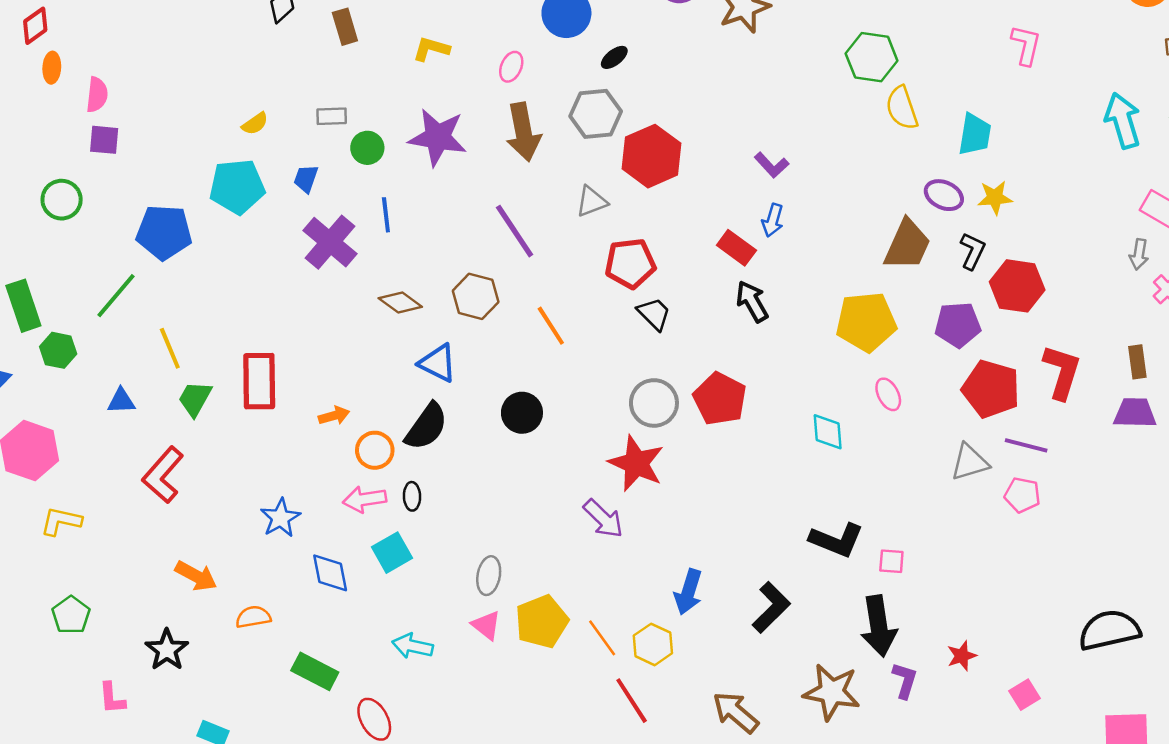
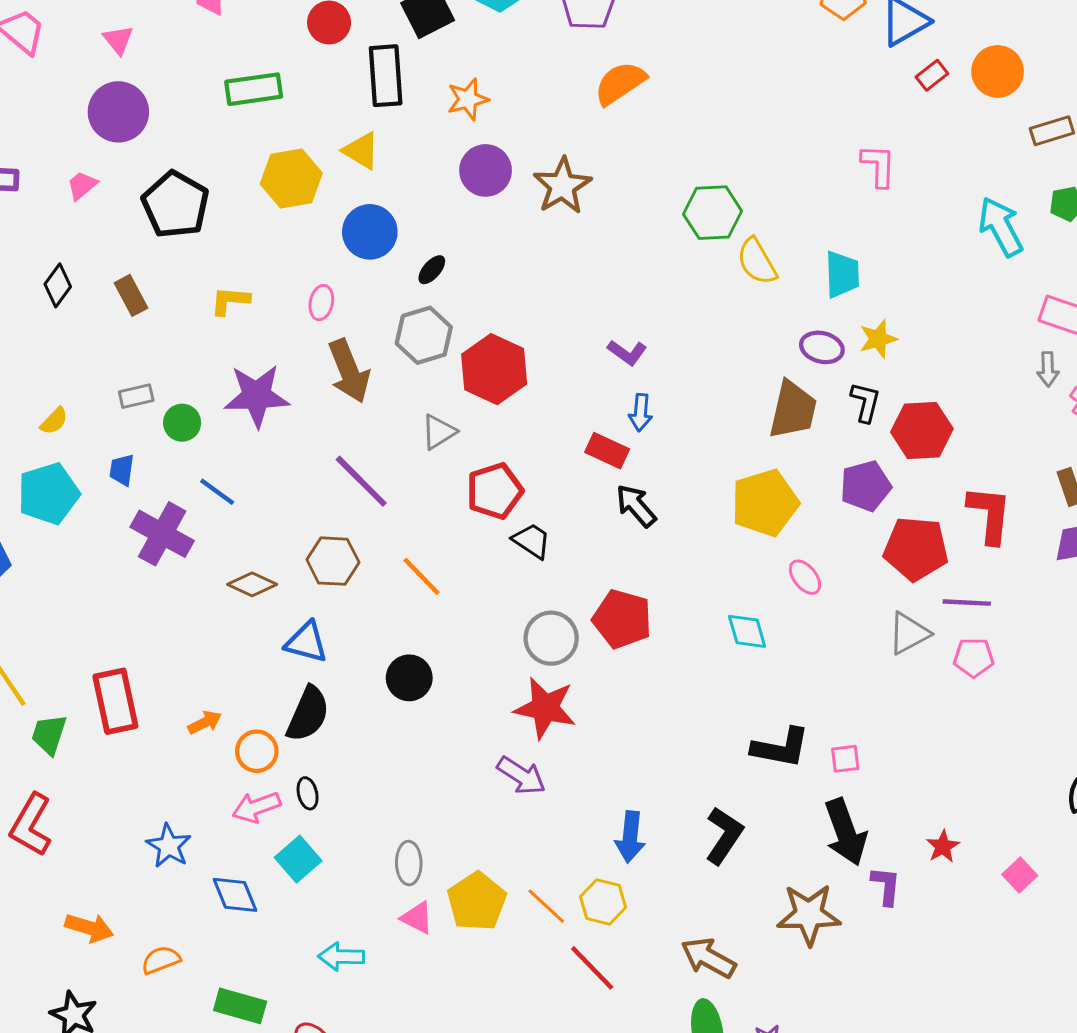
blue line: (386, 215) -> (217, 492), turned -36

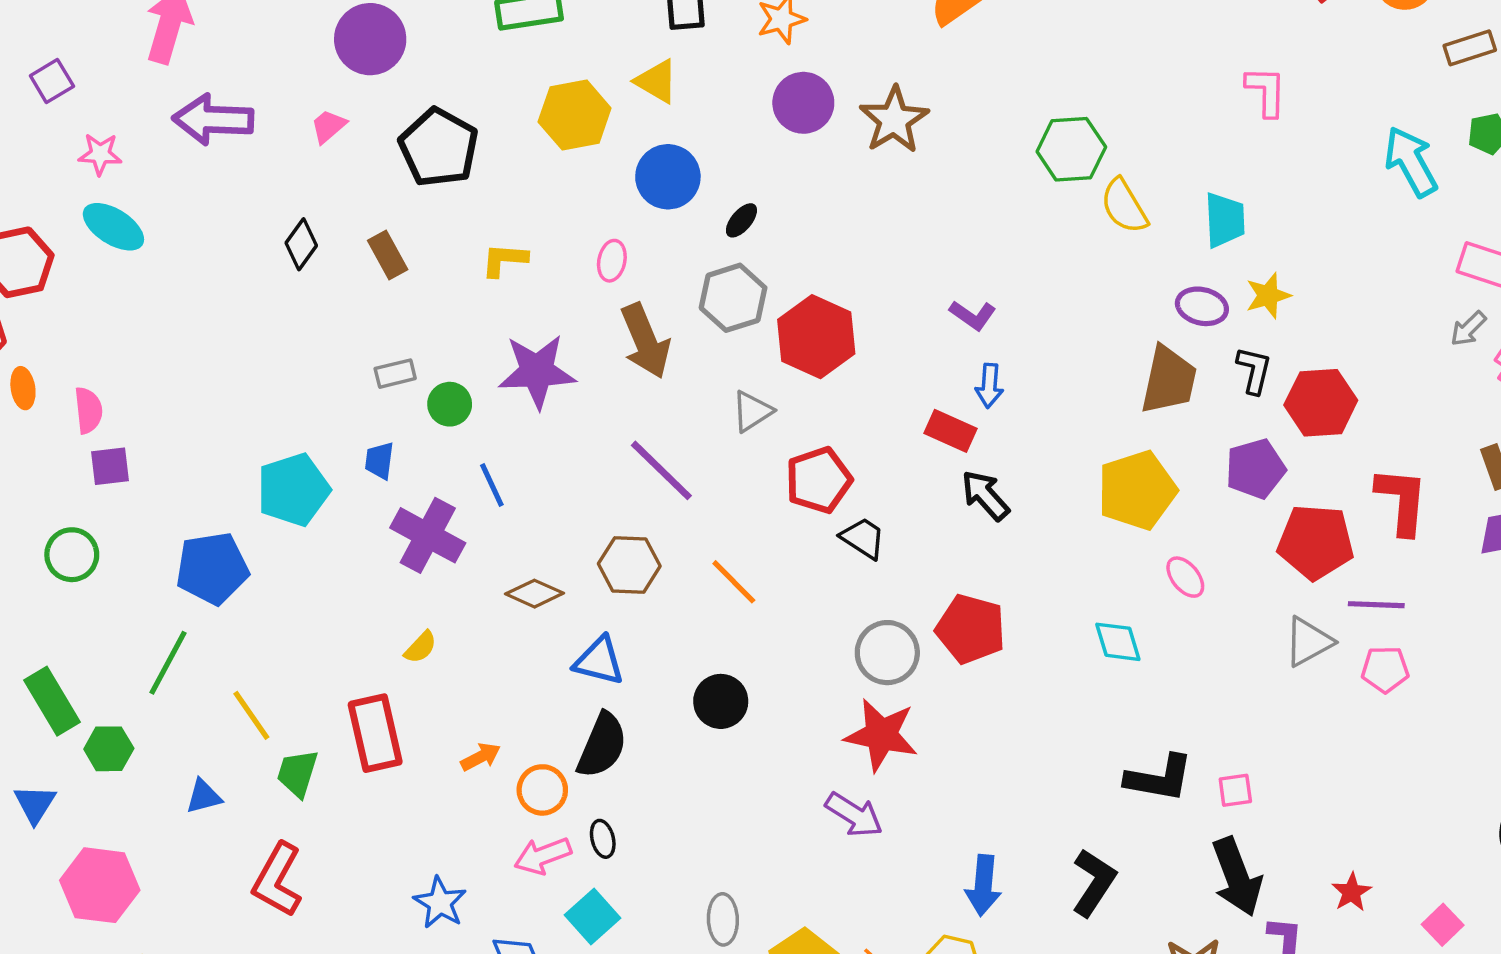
gray arrow: (1048, 369) -> (1468, 329), turned 48
yellow semicircle: (54, 421) -> (421, 647), moved
blue line: (217, 492) -> (492, 485), turned 30

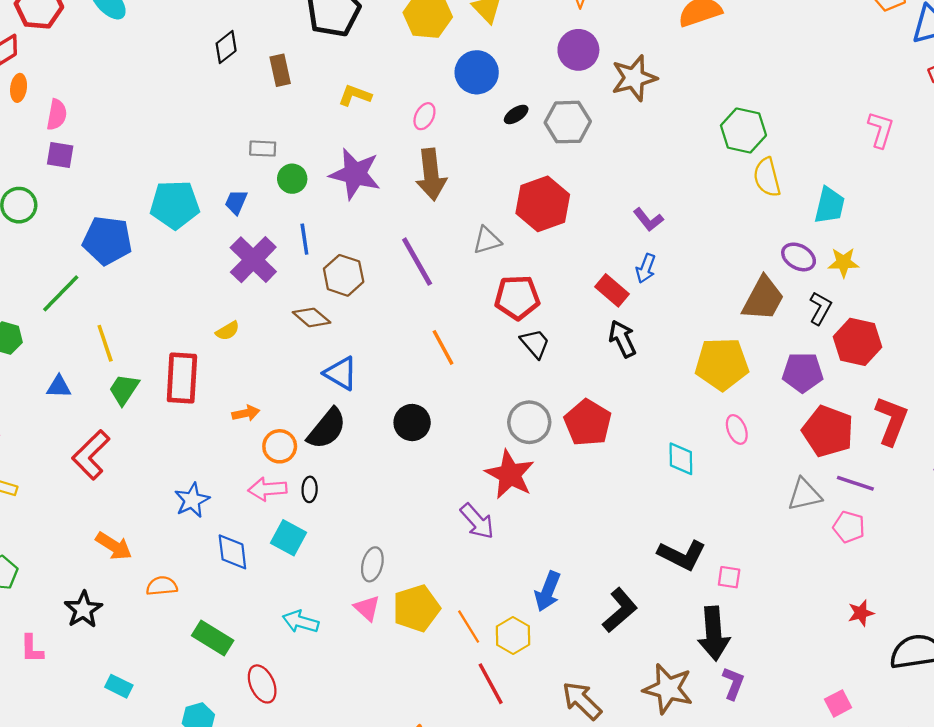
gray hexagon: (733, 298) -> (568, 122), moved
brown hexagon: (629, 565) -> (344, 275), moved
red star: (1351, 892) -> (861, 613), moved
cyan square: (593, 916) -> (288, 538), turned -36

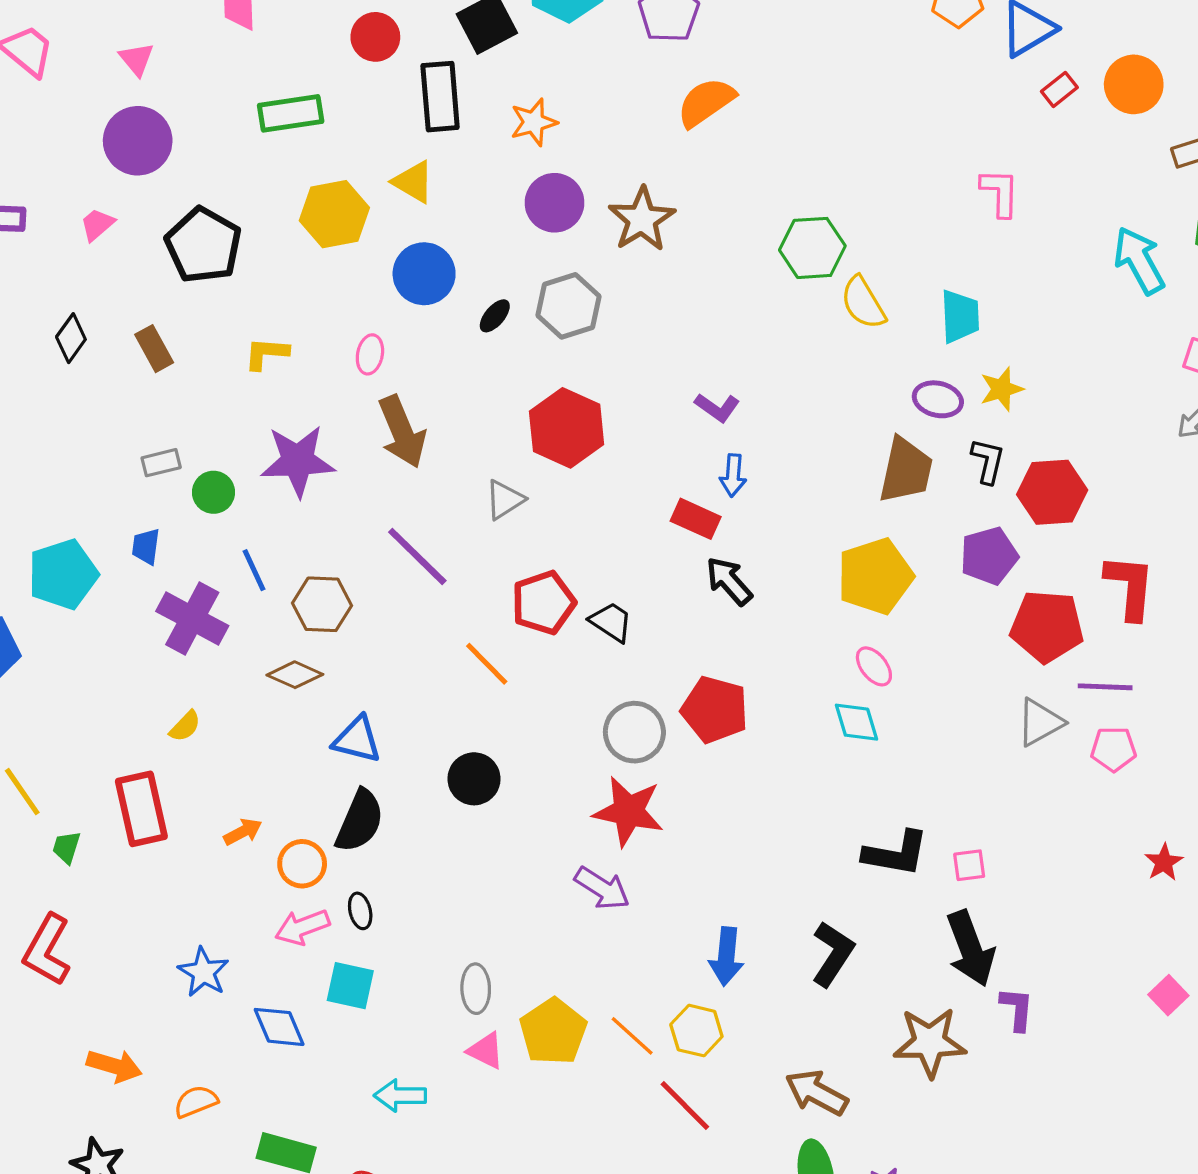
red pentagon: (517, 297) -> (544, 603), moved
green trapezoid: (124, 389) -> (66, 847), size x0.7
pink ellipse: (737, 429) -> (874, 666), moved

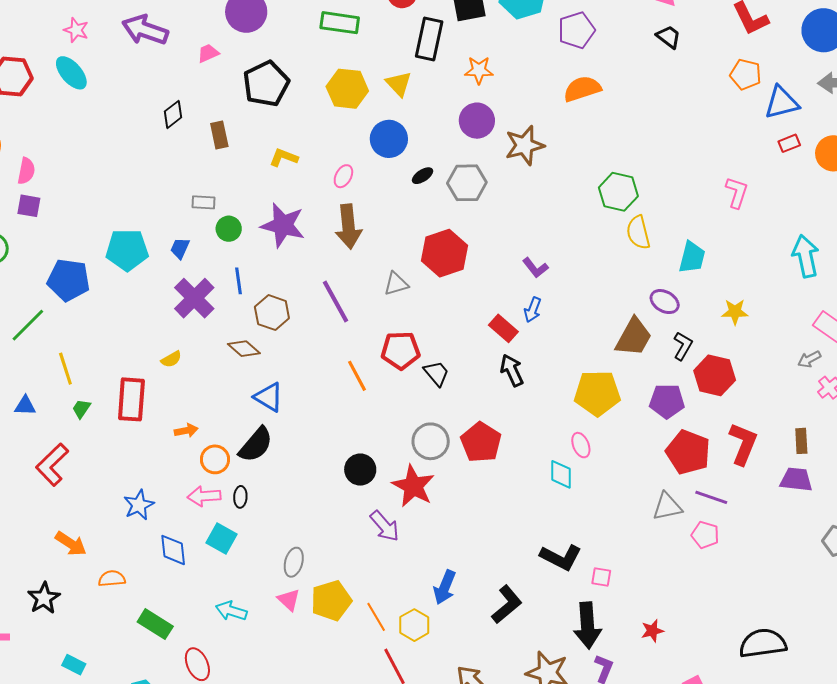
yellow star: (1002, 389) -> (735, 312), moved
black circle: (474, 779) -> (360, 470), moved
red star: (1164, 862) -> (652, 631), moved

